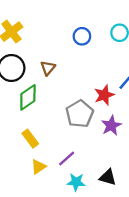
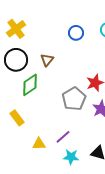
yellow rectangle: (30, 139) -> (17, 118), moved
yellow triangle: (38, 167) -> (39, 144), turned 32

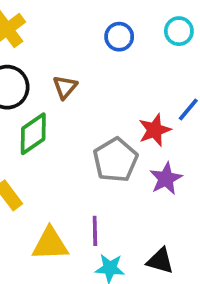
purple line: (63, 137) -> (95, 231), turned -49
yellow triangle: (39, 144) -> (50, 244), size x1.5

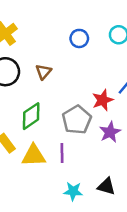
green diamond: (33, 134) -> (31, 116), moved
purple line: (95, 231) -> (62, 153), moved
yellow triangle: (50, 244) -> (34, 156), moved

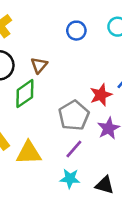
green diamond: (31, 116) -> (25, 94), moved
purple line: (62, 153) -> (74, 149), moved, turned 42
cyan star: (73, 191) -> (70, 179), moved

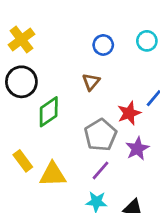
brown triangle: (39, 65) -> (91, 82), moved

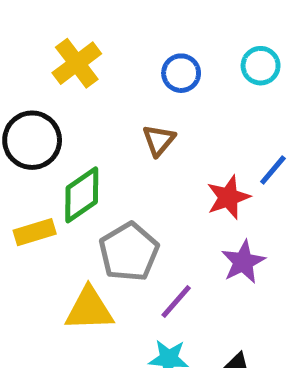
yellow cross: (21, 40) -> (77, 63), moved
gray pentagon: (101, 135) -> (129, 252), moved
yellow rectangle: (23, 161) -> (35, 232), moved, turned -70

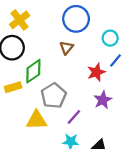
yellow cross: (77, 63) -> (20, 20), moved
cyan circle: (261, 66) -> (110, 38), moved
blue circle: (181, 73) -> (76, 19), size x1.6

